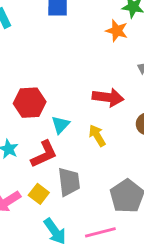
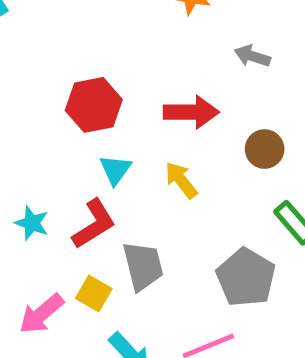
red hexagon: (30, 103) -> (94, 105), moved

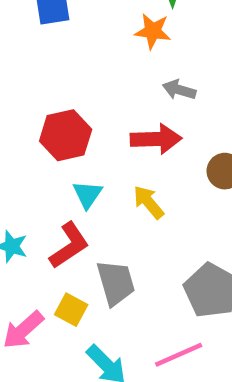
gray arrow: (252, 56) -> (179, 90), moved

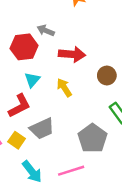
gray arrow: (179, 90) -> (46, 30), moved
gray trapezoid: (116, 283) -> (42, 129), turned 75

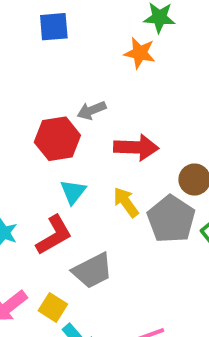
gray arrow: (46, 30) -> (92, 110), turned -42
gray pentagon: (92, 138) -> (171, 219), moved
yellow square: (17, 140) -> (53, 307), moved

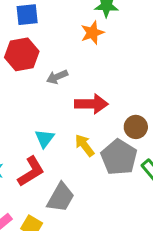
orange star: (140, 53) -> (92, 33), turned -30
red hexagon: (57, 139) -> (22, 54), moved
gray trapezoid: (92, 271) -> (61, 197), turned -32

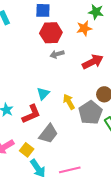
red hexagon: (22, 54) -> (51, 33), moved
red arrow: (91, 104) -> (93, 62), moved, turned -35

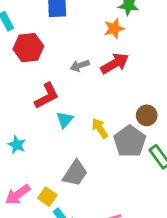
red hexagon: (51, 33) -> (28, 48), moved
red arrow: (93, 62) -> (115, 64), moved
red L-shape: (31, 114) -> (47, 96), moved

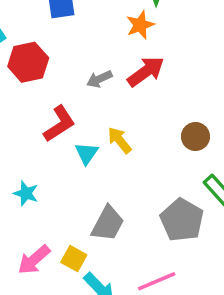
yellow arrow: (100, 128) -> (120, 140), moved
gray pentagon: (130, 141) -> (182, 220), moved

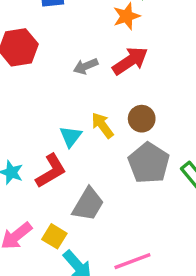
red L-shape: (59, 124) -> (51, 171), moved
brown circle: (195, 137) -> (142, 119), moved
gray pentagon: (182, 220) -> (149, 163), moved

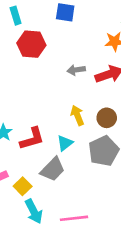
cyan triangle: (71, 136) -> (65, 143), moved

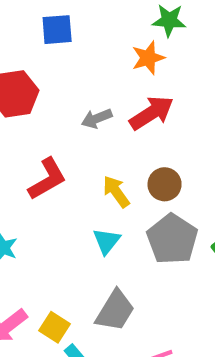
red L-shape: (32, 139) -> (47, 179), moved
gray trapezoid: (53, 169) -> (115, 311), moved

